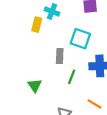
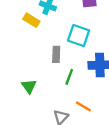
yellow rectangle: (37, 25) -> (31, 20), turned -72
orange line: (94, 104) -> (83, 106), moved

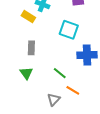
gray rectangle: (56, 54) -> (31, 48), moved
green line: (69, 77) -> (60, 73), moved, turned -72

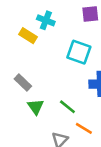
gray rectangle: (31, 48) -> (23, 83), moved, turned -48
green triangle: (26, 73) -> (36, 107), moved

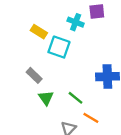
cyan cross: (46, 20) -> (76, 22), moved
cyan square: (79, 52) -> (59, 47), moved

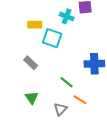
yellow rectangle: (39, 32) -> (35, 25), turned -32
green triangle: (46, 98) -> (32, 98), moved

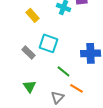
yellow rectangle: (35, 25) -> (33, 15), turned 48
cyan square: (52, 38) -> (49, 43), moved

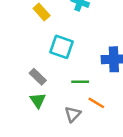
gray rectangle: (29, 52) -> (38, 77), moved
green line: (64, 71) -> (80, 82), turned -40

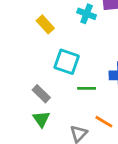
green line: (80, 82) -> (87, 88), moved

